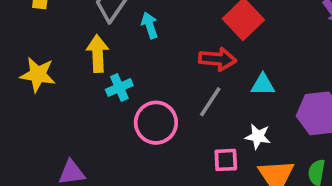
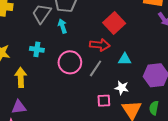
yellow arrow: (98, 53) -> (21, 77), moved
cyan cross: (119, 87) -> (37, 49), moved, turned 32
pink circle: (156, 123) -> (70, 62), moved

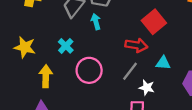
cyan cross: (37, 49) -> (66, 46), turned 32
pink circle: (70, 62) -> (89, 70), moved
white star: (122, 88) -> (147, 88), moved

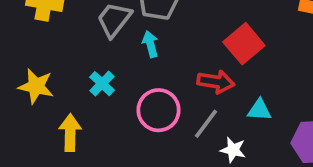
pink circle: (89, 70) -> (159, 110), moved

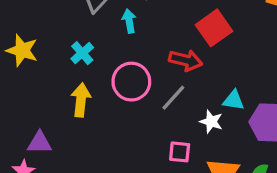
cyan triangle: (259, 110) -> (233, 100), moved
yellow arrow: (70, 133) -> (81, 100), moved
white star: (233, 150) -> (211, 122), moved

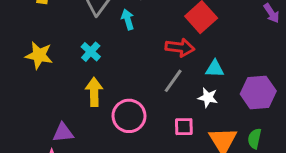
pink circle: (131, 82) -> (129, 116), moved
cyan triangle: (233, 100) -> (215, 69), moved

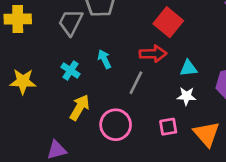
cyan arrow: (128, 20) -> (104, 59), moved
gray line: (173, 81) -> (136, 83), moved
yellow arrow: (94, 92) -> (80, 107), turned 40

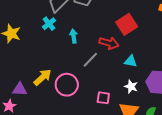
cyan cross: (71, 70) -> (49, 24), moved
white star: (186, 96) -> (131, 87), moved
yellow arrow: (80, 107) -> (43, 77), moved

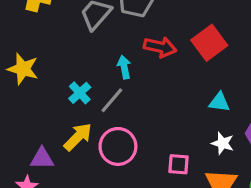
cyan cross: (49, 24) -> (80, 93), moved
red arrow: (109, 43) -> (160, 47), moved
gray line: (90, 60) -> (112, 100), moved

